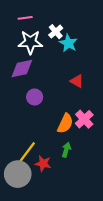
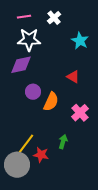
white cross: (56, 32) -> (54, 18), moved
cyan star: (68, 43) -> (80, 41), moved
orange semicircle: (65, 123) -> (51, 102), moved

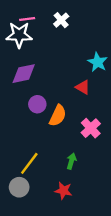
white star: (29, 40) -> (19, 35), moved
cyan star: (80, 41) -> (98, 62), moved
red star: (41, 155) -> (63, 191), moved
gray circle: (17, 165) -> (19, 187), size x0.7

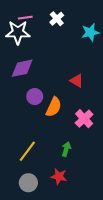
cyan star: (98, 62) -> (90, 32), moved, turned 30
gray circle: (19, 187) -> (28, 183), moved

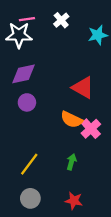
red triangle: (77, 81) -> (83, 88), size x1.5
purple circle: (35, 97) -> (27, 102), moved
orange semicircle: (54, 107) -> (71, 120), moved, turned 90
red star: (59, 176) -> (74, 201), moved

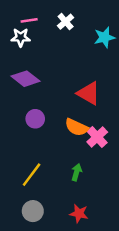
white star: (19, 35) -> (21, 37), size x0.7
purple diamond: (24, 74) -> (25, 79), turned 50
purple circle: (27, 102) -> (35, 119), moved

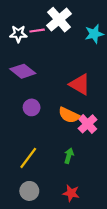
pink line: (29, 20) -> (37, 31), moved
white cross: (66, 22) -> (59, 20), size x1.6

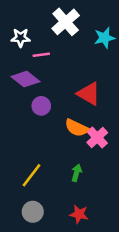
pink line: (37, 31) -> (41, 55), moved
purple circle: (32, 107) -> (41, 106), moved

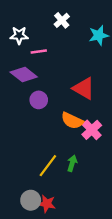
white cross: (66, 22) -> (62, 20), size x0.6
yellow line: (32, 175) -> (48, 166), moved
red star: (79, 214) -> (47, 204), moved

